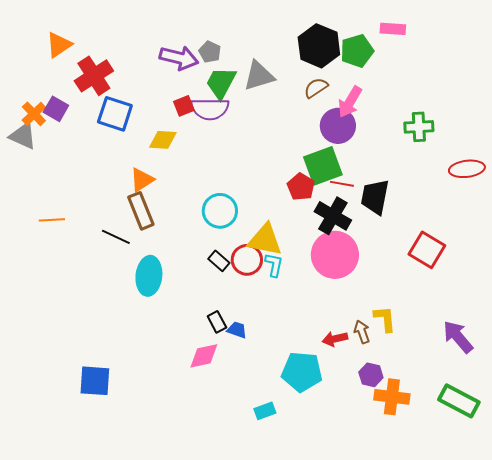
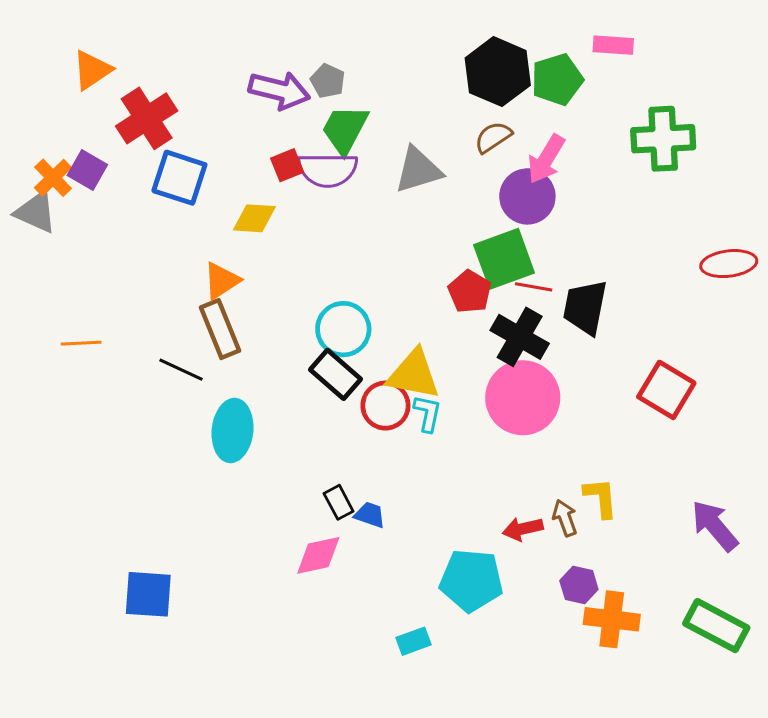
gray triangle: (259, 76) -> (418, 170), moved
green cross: (419, 127) -> (663, 139), moved, size x1.4
black rectangle: (219, 261) -> (335, 374), moved, size x1.5

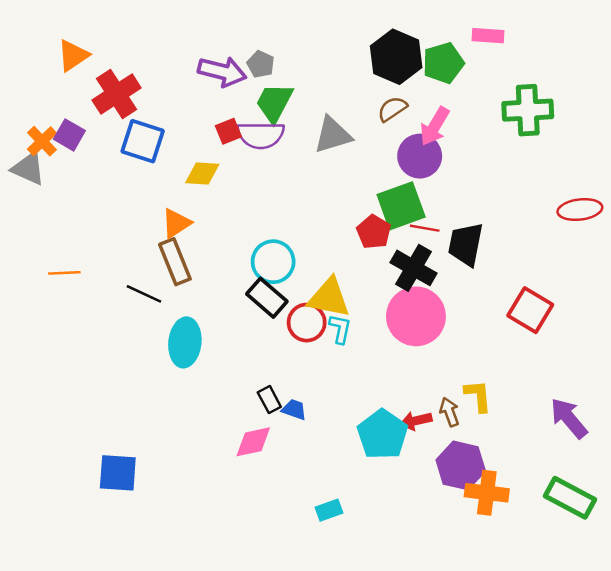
cyan pentagon: (471, 580) -> (382, 434), moved, turned 30
purple hexagon: (579, 585) -> (461, 465), size x1.6

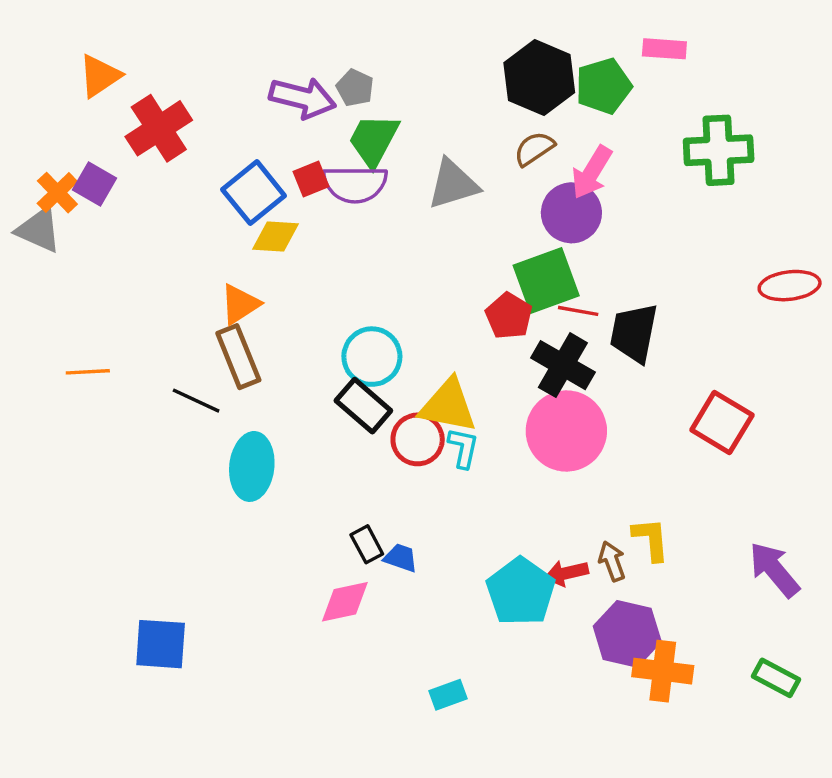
blue square: (143, 141) -> (254, 193), moved, turned 33
green rectangle: (570, 498) -> (776, 678), size x0.7

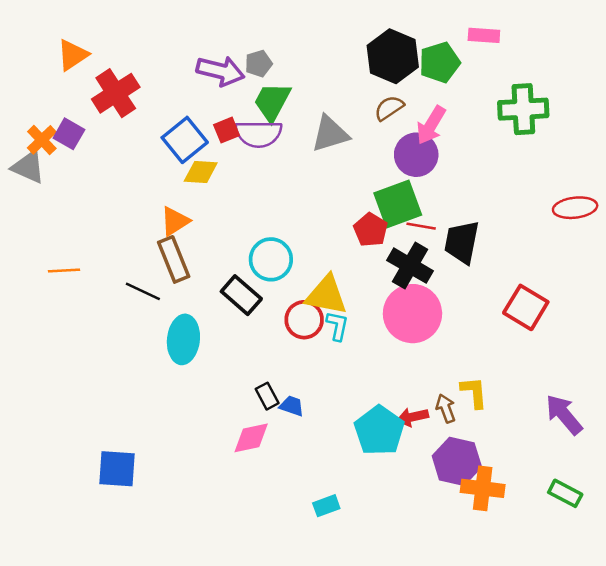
gray pentagon: (355, 88) -> (259, 64), turned 30
black rectangle: (363, 406) -> (241, 295), moved

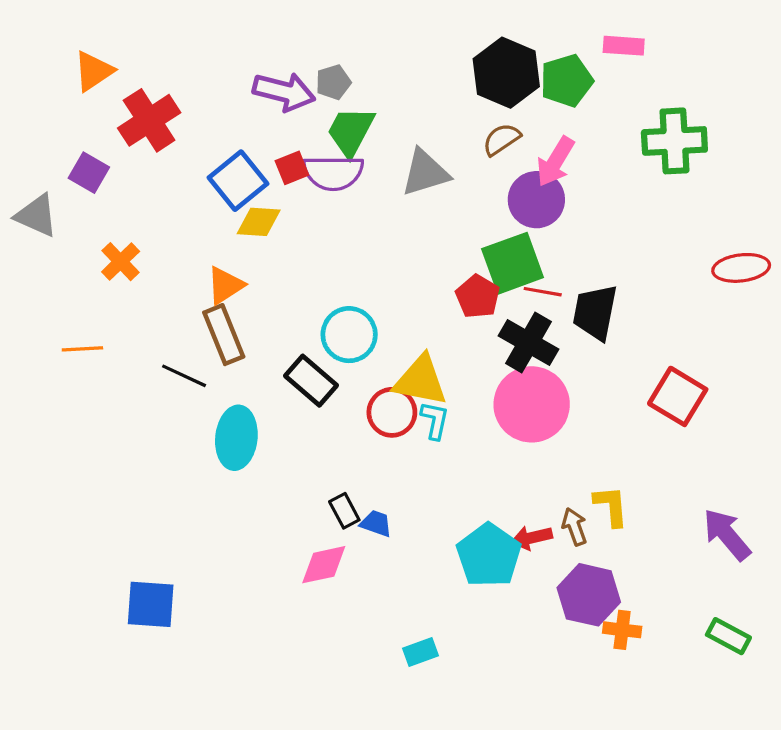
orange cross: (42, 140) -> (121, 262), moved
orange cross: (483, 488) -> (622, 630), size x0.7

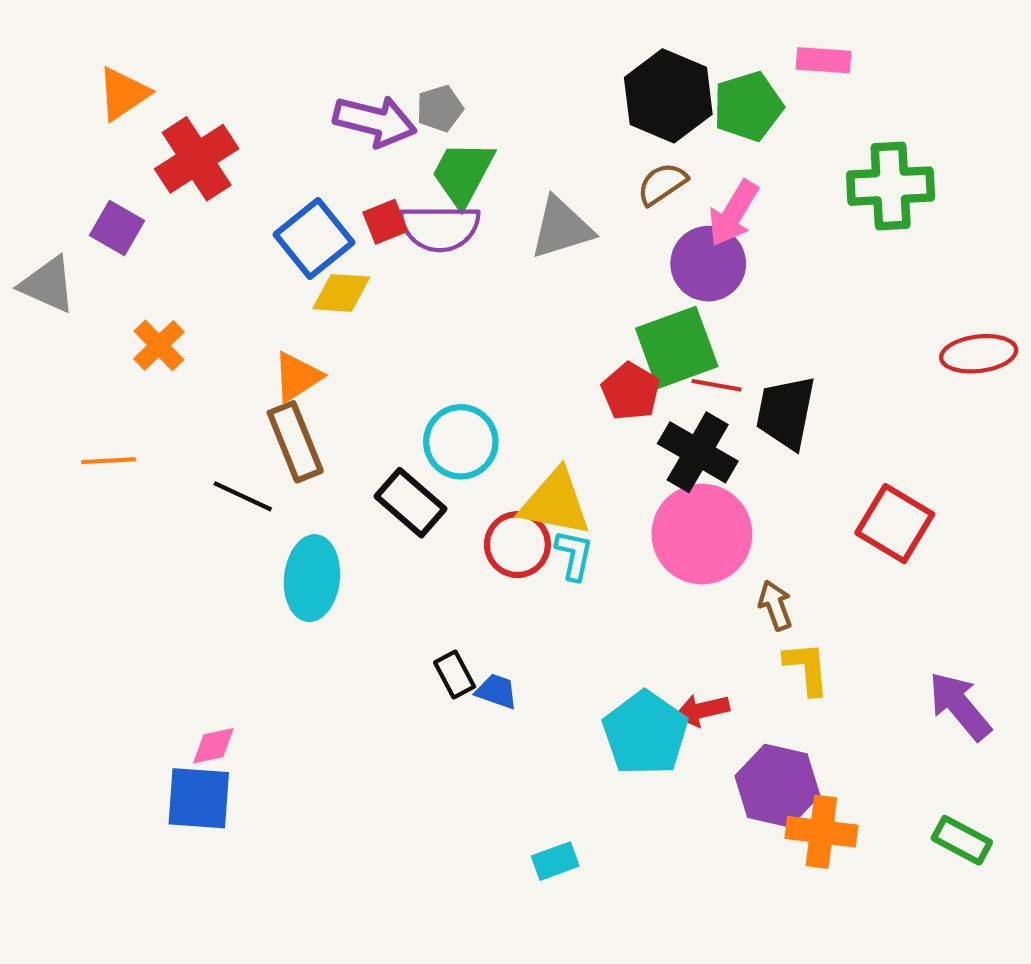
brown arrow: (574, 527) -> (775, 605), moved
pink diamond: (324, 565) -> (213, 746), moved, size x0.7
orange cross: (622, 630) -> (821, 832), size x1.4

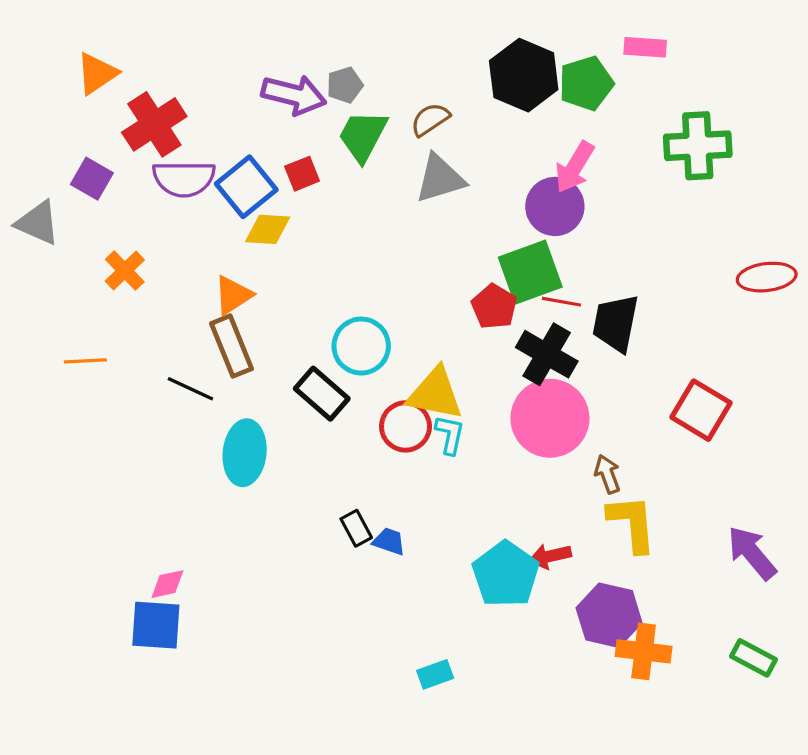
brown semicircle: (662, 184) -> (430, 119), moved
purple semicircle: (440, 228) -> (184, 179), moved
yellow L-shape: (807, 668) -> (632, 523), size x1.4

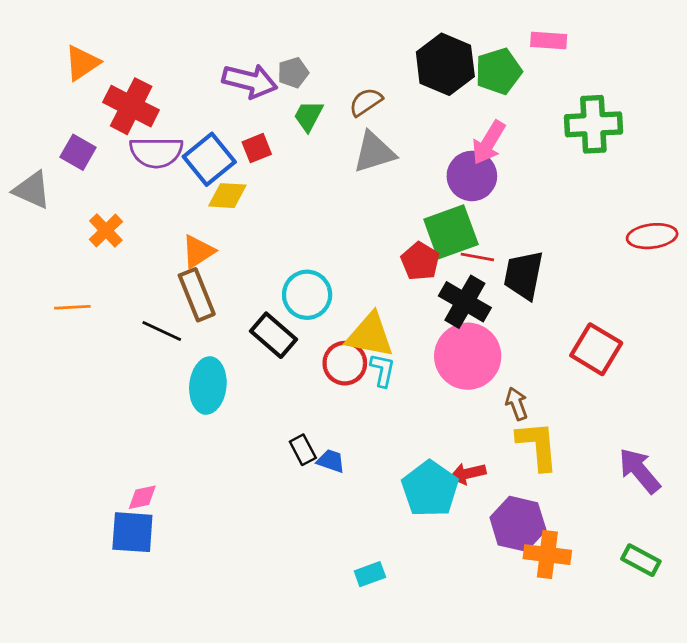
red cross: (154, 124) -> (131, 106), turned -30
green trapezoid: (363, 136) -> (308, 116), size x0.7

